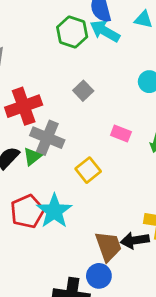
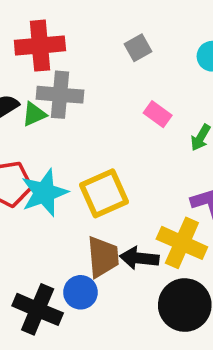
gray square: (83, 91) -> (138, 48), moved
gray cross: (47, 138) -> (60, 95), turned -32
yellow square: (88, 170) -> (104, 193), moved, size x1.4

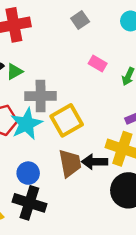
gray cross: (60, 95) -> (41, 96), moved
blue circle: (80, 292) -> (28, 173), moved

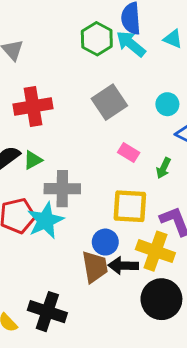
gray square: (80, 20) -> (109, 102), size x1.6
yellow square: (67, 120) -> (130, 206), moved, turned 32
blue circle: (28, 173) -> (105, 242), moved

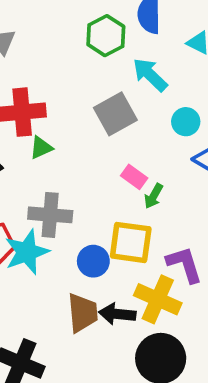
cyan arrow: (131, 44) -> (150, 75), moved
green triangle: (33, 160) -> (41, 148), moved
green arrow: (163, 168) -> (154, 196), moved
blue circle: (105, 242) -> (93, 261), moved

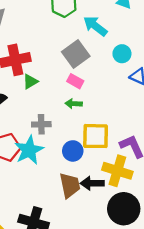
pink rectangle: (134, 177) -> (75, 81), moved
green arrow: (154, 196) -> (74, 104), moved, turned 70
gray cross: (50, 215) -> (41, 124), size x0.7

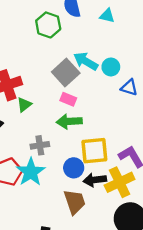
cyan arrow: (95, 26) -> (86, 61), moved
green arrow: (74, 104) -> (69, 121), size x1.5
yellow cross: (117, 171) -> (120, 182), turned -36
black arrow: (92, 183) -> (95, 180), moved

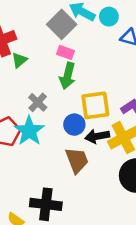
green arrow: (69, 121) -> (68, 76), turned -70
gray cross: (40, 145) -> (38, 102), turned -36

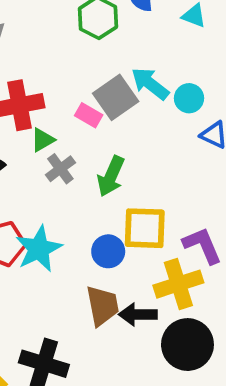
pink rectangle: (65, 52) -> (89, 115), moved
gray cross: (38, 102) -> (60, 169), moved
black arrow: (97, 136) -> (138, 314), moved

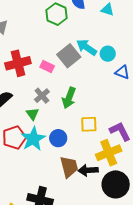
pink rectangle: (89, 115) -> (47, 66), moved
green triangle: (43, 140) -> (32, 114), moved, turned -32
yellow square: (145, 228) -> (89, 124), size x0.7
blue circle: (108, 251) -> (58, 138), moved

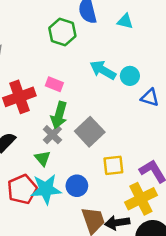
gray square: (69, 56) -> (90, 132), moved
pink rectangle: (47, 66) -> (54, 84), moved
green arrow: (69, 98) -> (59, 115), moved
cyan star: (33, 139) -> (46, 189), turned 30

